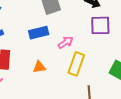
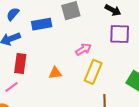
blue rectangle: (39, 33) -> (42, 24), moved

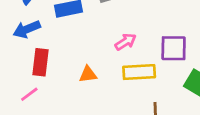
purple square: (120, 34) -> (174, 48), moved
yellow rectangle: (93, 72) -> (139, 72), turned 65

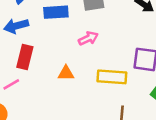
pink arrow: (126, 42) -> (88, 38), moved

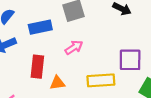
red rectangle: (25, 57) -> (37, 67), moved

